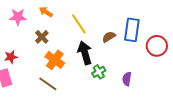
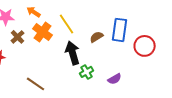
brown cross: (42, 37) -> (18, 37), moved
orange cross: (55, 60) -> (43, 32), moved
purple semicircle: (127, 79) -> (115, 79), turned -128

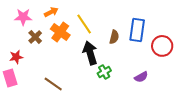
orange arrow: (34, 12) -> (51, 12), turned 120
brown semicircle: (97, 37) -> (114, 37), turned 136
purple semicircle: (115, 79) -> (141, 77), moved

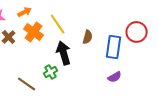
blue rectangle: (137, 30) -> (114, 47), moved
red circle: (162, 46) -> (137, 32), moved
green cross: (104, 72) -> (51, 72), moved

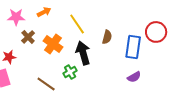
orange cross: (34, 32) -> (53, 44), moved

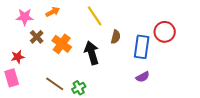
yellow line: (77, 24) -> (95, 16), moved
green cross: (70, 72) -> (79, 88), moved

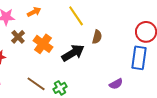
blue rectangle: (142, 47) -> (139, 58), moved
black arrow: (92, 53) -> (73, 53), turned 75
purple semicircle: (143, 77) -> (116, 84), moved

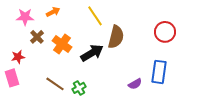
brown semicircle: (97, 37) -> (116, 37), size x1.6
blue rectangle: (139, 58) -> (159, 72), moved

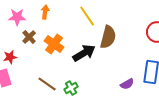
orange arrow: (53, 12) -> (45, 12), turned -56

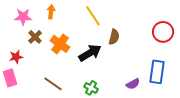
brown semicircle: (108, 37) -> (114, 37), size x0.7
green cross: (71, 88) -> (91, 88), moved, turned -32

